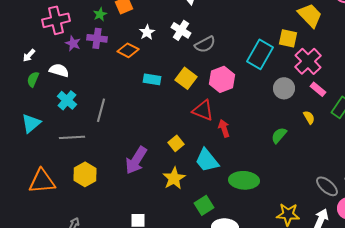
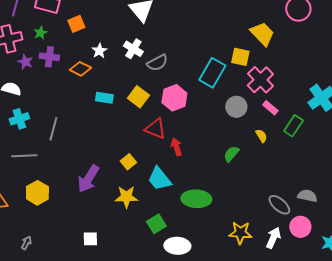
green star: (100, 14) -> (40, 33), moved
cyan cross: (67, 100) -> (19, 119), turned 30
yellow star: (174, 178) -> (126, 197), turned 30

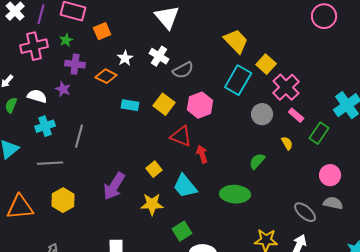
yellow trapezoid: (262, 34) -> (236, 41), moved
yellow square: (240, 57) -> (266, 64), turned 30
purple star: (25, 62) -> (63, 89), moved
green ellipse: (196, 199) -> (235, 194), moved
pink circle: (300, 227) -> (330, 175), moved

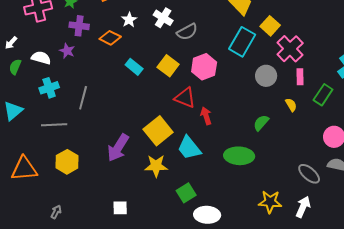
cyan rectangle: (130, 105) -> (134, 67), turned 30
pink rectangle: (296, 115) -> (300, 77), turned 49
yellow square: (154, 169) -> (158, 131), size x1.8

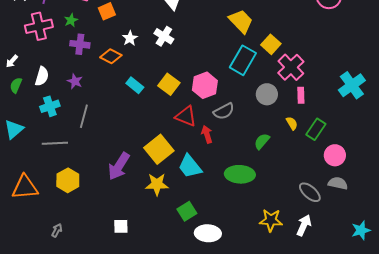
gray semicircle: (187, 32) -> (224, 111), moved
purple star: (67, 51) -> (75, 81), moved
white semicircle: (41, 58) -> (42, 76), turned 90
green rectangle: (323, 95) -> (316, 129), moved

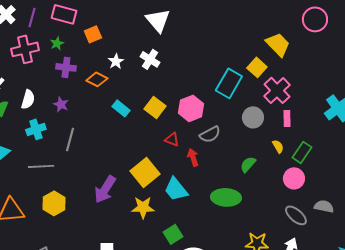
yellow trapezoid: (241, 21) -> (278, 44), moved
red triangle: (186, 116) -> (172, 139), size x0.7
pink circle: (335, 155) -> (294, 178), moved

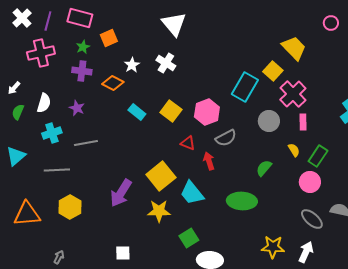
pink circle: (315, 19) -> (331, 23), size x0.6
green star: (57, 43) -> (83, 47), moved
gray line: (70, 139) -> (86, 143), turned 65

